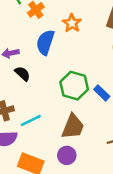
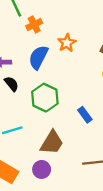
green hexagon: (74, 86) -> (45, 98), moved

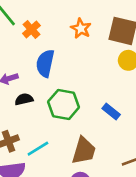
orange star: (67, 43) -> (81, 28), moved
black semicircle: (11, 84) -> (24, 99), turned -49

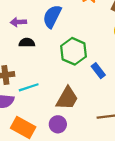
green hexagon: (64, 104) -> (74, 51), moved

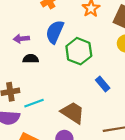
green hexagon: (74, 51) -> (79, 51), moved
brown trapezoid: (67, 98) -> (73, 113), turned -85

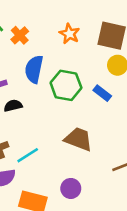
blue rectangle: (103, 84) -> (102, 93), moved
brown trapezoid: (73, 113) -> (78, 139), moved

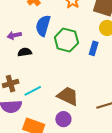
blue rectangle: (102, 93) -> (94, 48), turned 64
brown trapezoid: (78, 139) -> (68, 96), moved

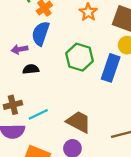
blue semicircle: (43, 26) -> (41, 33), moved
blue rectangle: (94, 48) -> (111, 68), size x1.6

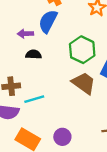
brown trapezoid: (79, 122) -> (84, 83), moved

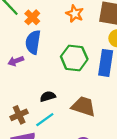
black semicircle: (33, 54) -> (48, 96), moved
brown trapezoid: (84, 83) -> (83, 106), moved

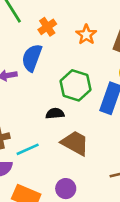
orange cross: (32, 17) -> (47, 27), moved
black semicircle: (48, 96) -> (55, 114), moved

